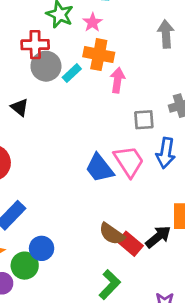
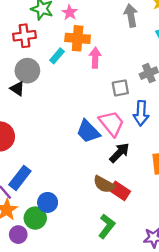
gray circle: (46, 66) -> (27, 71), moved
black arrow: (158, 237) -> (119, 153), moved

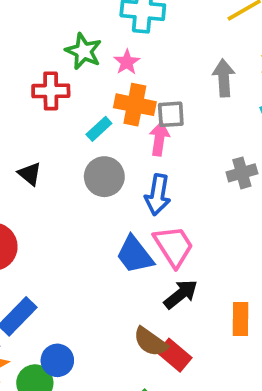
gray circle: (27, 71) -> (104, 177), moved
gray square: (120, 88) -> (171, 114), moved
blue arrow: (141, 113) -> (158, 195), moved

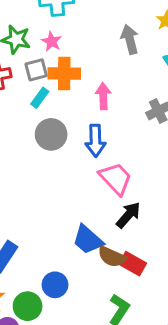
gray square: (171, 114) -> (36, 70), moved
pink arrow: (159, 139) -> (103, 96), moved
blue trapezoid: (135, 255) -> (88, 240), moved
blue circle: (57, 360) -> (55, 285), moved

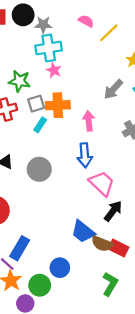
gray arrow: (130, 39) -> (113, 89), moved, turned -120
pink star: (52, 41) -> (54, 70), moved
gray circle: (51, 134) -> (39, 169), moved

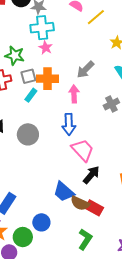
gray arrow: (113, 89) -> (85, 70), moved

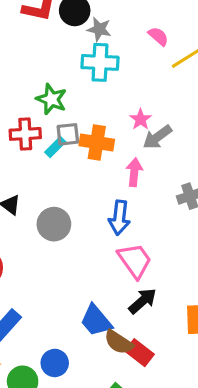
pink star: (46, 48) -> (141, 119), moved
cyan rectangle: (31, 95) -> (55, 147), moved

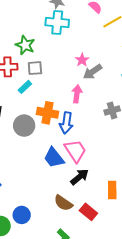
orange cross: (97, 142) -> (47, 113), moved
cyan rectangle: (55, 147) -> (25, 87), moved
blue trapezoid: (96, 321) -> (54, 158), moved
red rectangle: (140, 353) -> (88, 212), moved

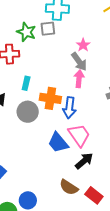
gray square: (35, 68) -> (48, 29), moved
gray arrow: (93, 72) -> (79, 62), moved, turned -90
cyan rectangle: (25, 87) -> (26, 83), moved, turned -32

